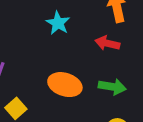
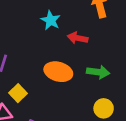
red arrow: (107, 43) -> (78, 38), moved

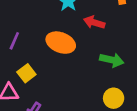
orange ellipse: (58, 72) -> (61, 43), moved

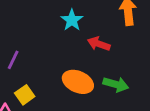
orange ellipse: (61, 43) -> (78, 82), moved

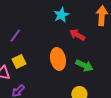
orange ellipse: (78, 82) -> (58, 59), turned 45

